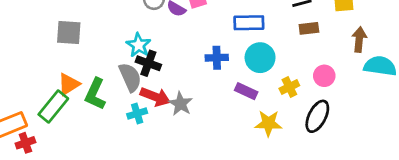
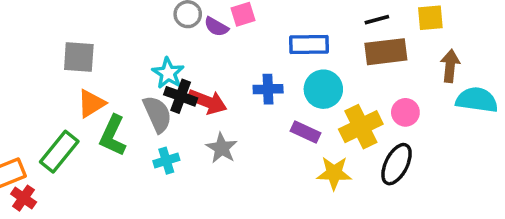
brown rectangle: (309, 28) -> (386, 52), size x1.6
orange triangle: (69, 84) -> (91, 103), moved
yellow cross: (289, 87) -> (361, 127), size x1.6
red arrow: (155, 97) -> (207, 102), moved
red cross: (25, 143) -> (24, 198), turned -36

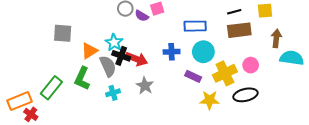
orange triangle: (91, 103) -> (89, 51), moved
black ellipse: (397, 164) -> (245, 95), turned 50

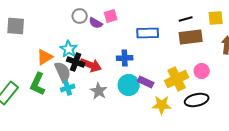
gray square: (63, 33) -> (16, 26), moved
cyan circle: (203, 52) -> (129, 85), moved
cyan cross: (113, 93) -> (68, 88), moved

